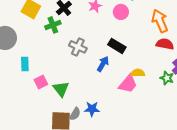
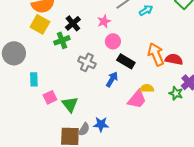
pink circle: (121, 12) -> (113, 41), moved
orange arrow: (160, 21) -> (156, 54), moved

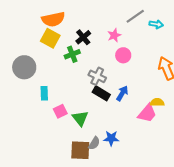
cyan arrow: (146, 10) -> (156, 24), turned 40
black rectangle: (126, 61) -> (101, 93), moved

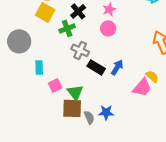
pink circle: (123, 55) -> (108, 28), moved
gray cross: (97, 76) -> (80, 50), moved
yellow semicircle: (157, 102) -> (152, 76), turned 40
gray semicircle: (94, 143) -> (89, 117), turned -56
brown square: (80, 150) -> (72, 108), moved

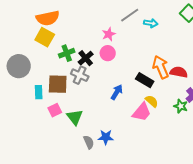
black cross: (78, 11) -> (86, 58), moved
black rectangle: (96, 67) -> (145, 80), moved
brown square: (72, 108) -> (58, 84), moved

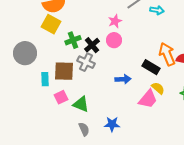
blue arrow: (117, 92) -> (123, 79), turned 56
green triangle: (75, 117) -> (81, 104), turned -30
gray semicircle: (89, 142) -> (84, 129), moved

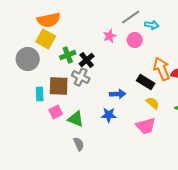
pink circle: (114, 40) -> (135, 40), moved
gray circle: (25, 53) -> (28, 59), moved
pink trapezoid: (148, 99) -> (146, 126), moved, turned 35
blue star: (112, 124) -> (109, 115), moved

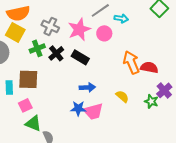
pink star: (110, 36) -> (79, 29), size x1.6
gray cross: (81, 77) -> (50, 26), moved
black rectangle: (146, 82) -> (80, 57), moved
green triangle: (76, 119) -> (33, 123), moved
pink trapezoid: (146, 126) -> (93, 111), moved

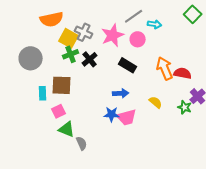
yellow square: (15, 32) -> (69, 38), moved
black rectangle: (80, 57) -> (128, 65), moved

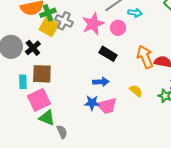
green cross: (71, 54) -> (48, 13), moved
black cross: (90, 59) -> (33, 48), moved
pink square: (59, 111) -> (39, 100), size x1.6

